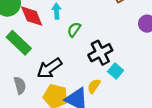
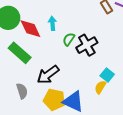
black cross: (100, 53) -> (87, 45), moved
yellow semicircle: (94, 86) -> (100, 87), moved

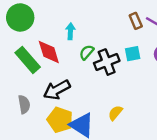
red diamond: (30, 29) -> (49, 52), moved
cyan square: (107, 75) -> (133, 54), moved, turned 32

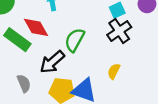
green semicircle: (87, 52) -> (75, 40), moved, size x1.5
black cross: (107, 62) -> (119, 31), moved

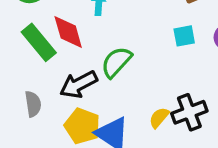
black cross: (119, 31) -> (189, 112), moved

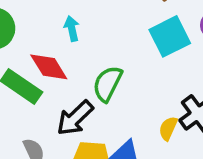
cyan square: (184, 36) -> (170, 36), size x1.6

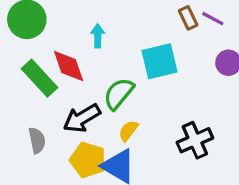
cyan square: (170, 36) -> (159, 61), moved
yellow semicircle: (168, 128) -> (128, 131), moved

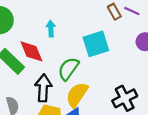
black arrow: (82, 118) -> (43, 88), turned 128
yellow semicircle: (128, 131) -> (77, 95), size x1.6

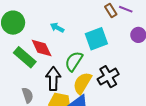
cyan arrow: (51, 29) -> (57, 28), turned -56
black cross: (125, 98) -> (108, 77), moved

